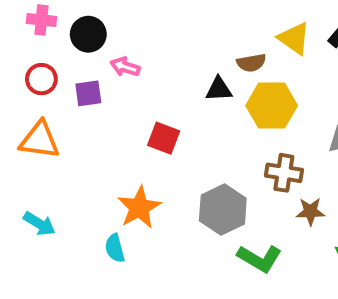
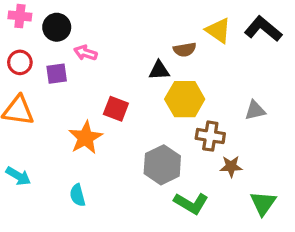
yellow hexagon: (272, 106) -> (185, 99), moved
orange star: (139, 207) -> (86, 138), moved

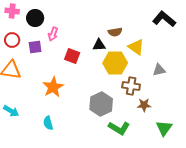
yellow triangle: (218, 30) -> (136, 47), moved
pink arrow: (86, 53) -> (53, 34), turned -88
red square: (116, 109) -> (72, 56), moved

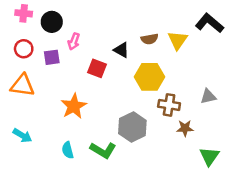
black triangle: (99, 45) -> (121, 50), moved, turned 32
yellow triangle: (136, 47) -> (178, 40), moved, turned 30
gray triangle: (159, 70) -> (208, 96), moved
green L-shape: (119, 128) -> (103, 150), moved

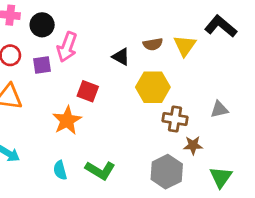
pink arrow: (74, 41) -> (67, 47), size x1.5
red square: (97, 68) -> (88, 91), moved
gray hexagon: (132, 127) -> (167, 172), moved

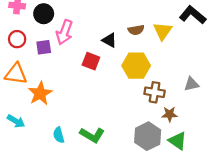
red square: (88, 91) -> (91, 61), moved
orange star: (67, 120) -> (40, 93), moved
green triangle: (221, 177) -> (178, 141), moved, turned -30

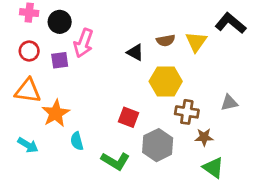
red square: (91, 61) -> (129, 117), moved
cyan semicircle: (59, 135) -> (77, 141), moved
gray hexagon: (148, 136) -> (158, 145), moved

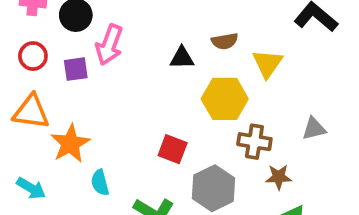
yellow triangle: (196, 42) -> (267, 63), moved
black triangle: (135, 52) -> (182, 58), turned -30

